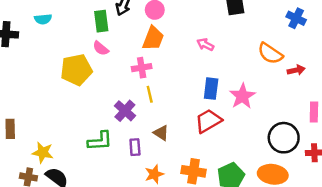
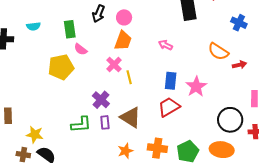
green rectangle: (101, 21) -> (70, 29), moved
pink cross: (142, 68) -> (114, 65), turned -35
yellow line: (150, 94) -> (129, 77), moved
brown triangle: (161, 133) -> (131, 117), size x1.6
purple rectangle: (135, 147) -> (105, 122), moved

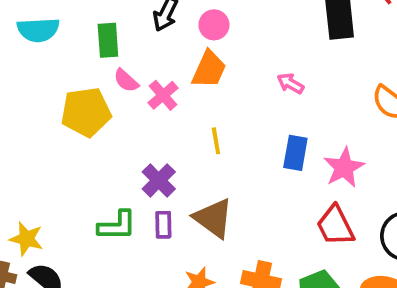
cyan semicircle: (33, 26) -> (38, 30), size x1.5
pink cross: (114, 65) -> (163, 95), moved
red trapezoid: (169, 107) -> (335, 226), moved, turned -90

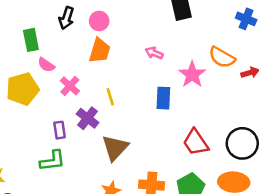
pink cross: (163, 95) -> (70, 86), moved
pink star: (344, 168) -> (192, 75), moved
purple cross: (159, 180) -> (88, 118), moved
brown triangle: (213, 218) -> (115, 148), turned 44
purple rectangle: (163, 225) -> (60, 130), moved

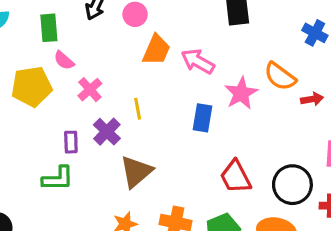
orange trapezoid: (100, 51) -> (156, 50), moved
pink arrow: (154, 53) -> (198, 61), size x1.5

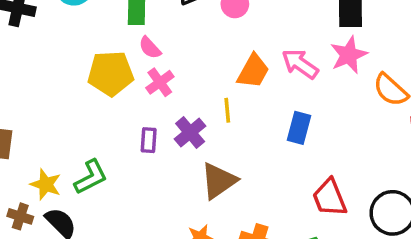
orange trapezoid: (156, 50) -> (253, 71), moved
pink cross: (90, 90) -> (160, 82), moved
pink star: (241, 93) -> (349, 55), moved
green L-shape: (58, 179) -> (91, 177), moved, turned -32

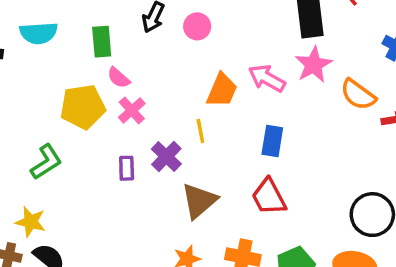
green L-shape: (91, 177) -> (46, 162), moved
red trapezoid: (330, 198) -> (269, 197), moved

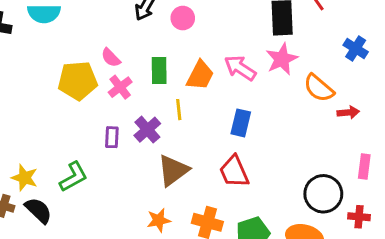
green rectangle: (102, 42) -> (159, 70), moved
green L-shape: (46, 162) -> (73, 177), moved

